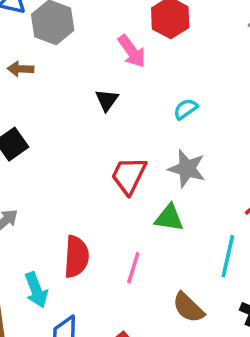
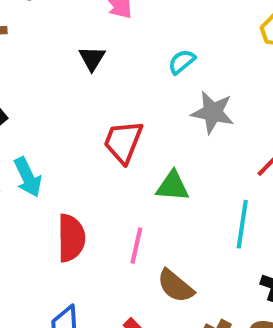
gray star: (187, 169) -> (213, 112), moved
cyan arrow: (36, 290) -> (28, 177), moved
brown semicircle: (188, 308) -> (176, 286), moved

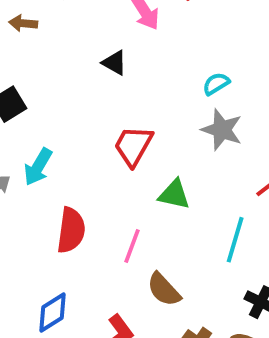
black triangle: (92, 58) -> (114, 63), turned -40
cyan semicircle: (182, 62) -> (216, 84), moved
cyan arrow: (28, 177) -> (38, 167), turned 48

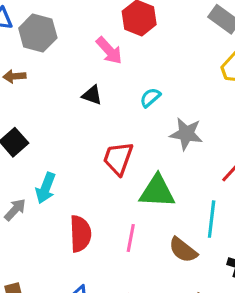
cyan semicircle: (216, 84) -> (150, 98), moved
green triangle: (174, 194) -> (157, 191), size x1.4
brown semicircle: (164, 290) -> (183, 250), moved

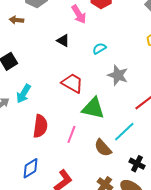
red trapezoid: (118, 158) -> (72, 83), turned 90
cyan line: (212, 219) -> (124, 132), turned 30

